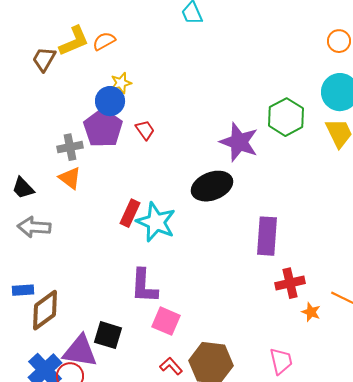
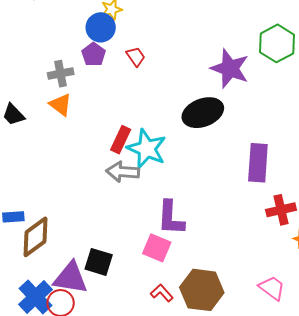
purple pentagon: (103, 128) -> (94, 54), size x0.6
gray arrow: (34, 227) -> (123, 172), moved
purple L-shape: (144, 286) -> (171, 218), moved
pink trapezoid: (281, 361) -> (272, 288), turned -40

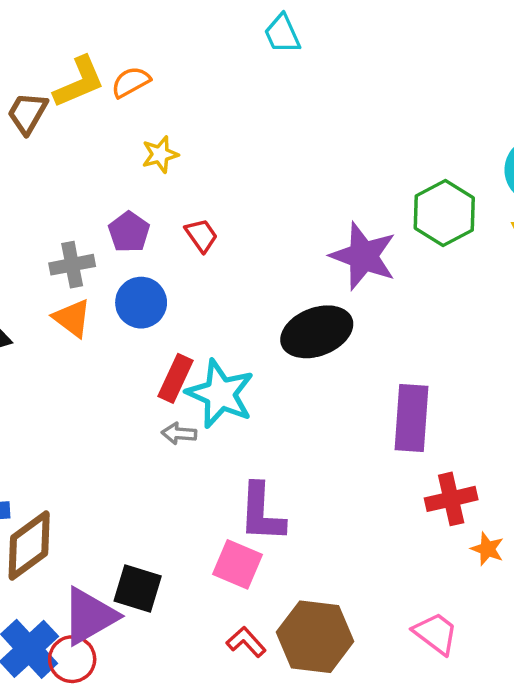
blue circle: (101, 27) -> (141, 303), moved
gray arrow: (123, 172) -> (179, 433), size x0.6
purple triangle: (71, 278) -> (89, 616), turned -39

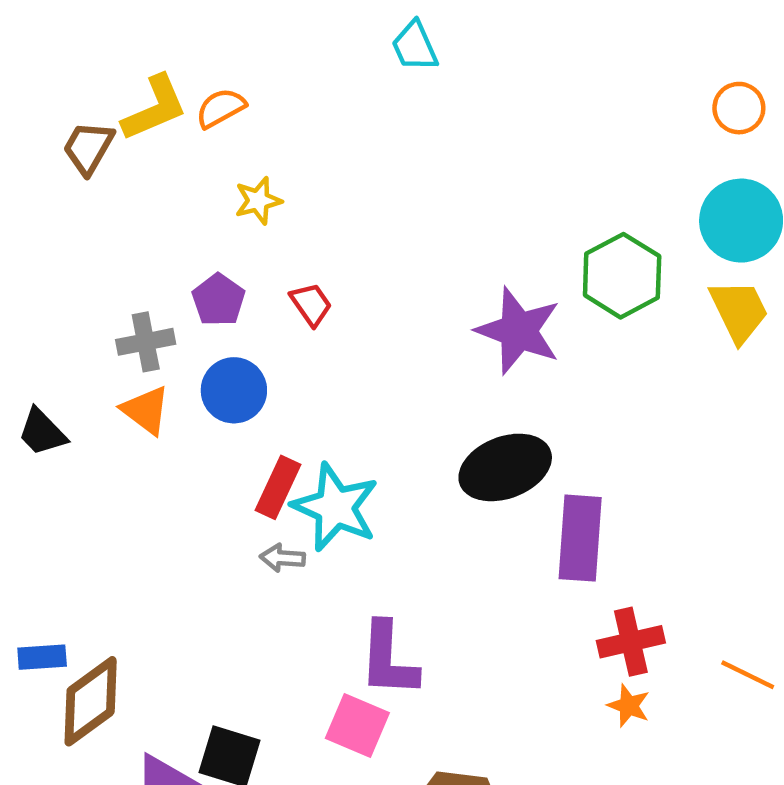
black ellipse: (317, 332) -> (505, 467), moved
orange star: (487, 549) -> (629, 706), moved

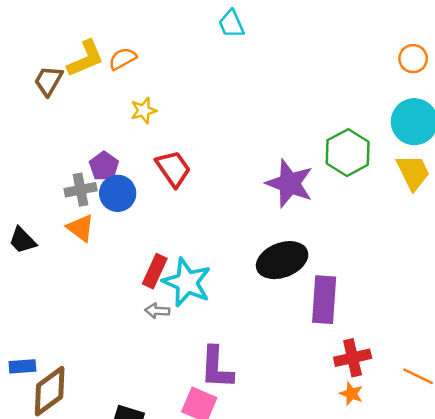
purple pentagon: (218, 300) -> (104, 166), moved
red trapezoid: (311, 304) -> (173, 169), size x1.5
blue circle: (234, 390) -> (118, 193), moved

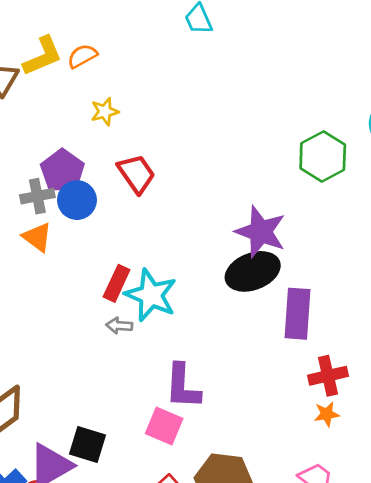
purple pentagon: (104, 166) -> (62, 171), size x1.4
purple star: (289, 183) -> (261, 232), moved
orange star: (351, 394) -> (327, 414), turned -30

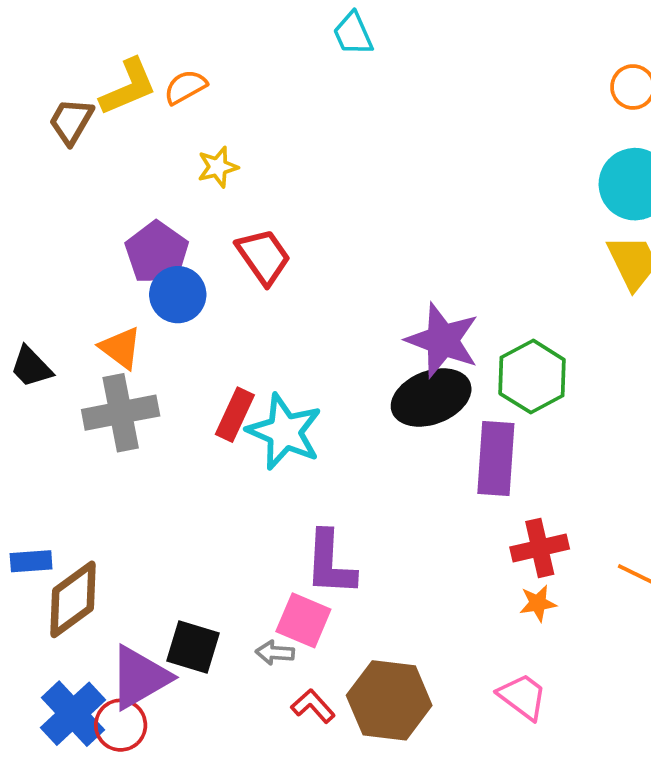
green hexagon: (323, 156) -> (532, 377), moved
gray cross: (37, 196) -> (121, 413), moved, size x1.5
gray arrow: (119, 326) -> (275, 653), moved

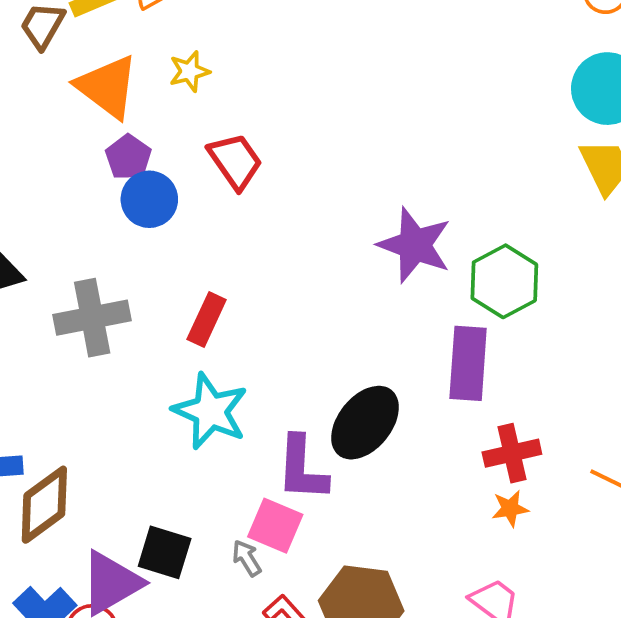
purple pentagon: (157, 253) -> (128, 157), size x0.7
orange triangle: (121, 348) -> (107, 87), moved, size x1.5
black ellipse: (431, 397) -> (365, 423), moved, turned -30
cyan star: (284, 432) -> (210, 411), moved
gray arrow: (275, 653) -> (247, 558), turned 54

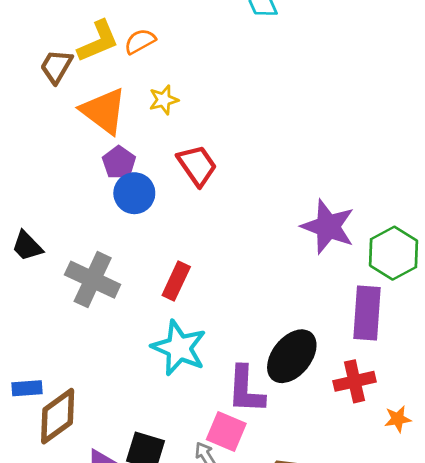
gray cross: (92, 318) -> (93, 280), turned 36
red cross: (512, 453) -> (354, 381), moved

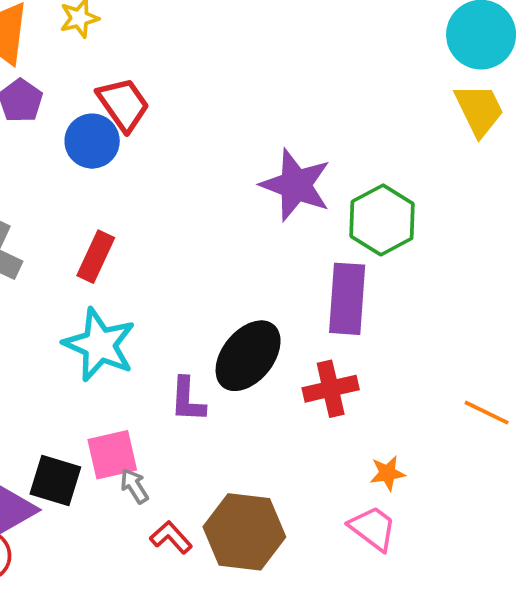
blue circle: (134, 193) -> (92, 141), moved
purple L-shape: (246, 390) -> (187, 400), size x0.7
orange star: (398, 419) -> (387, 473), moved
pink square: (226, 431) -> (112, 455), moved, turned -36

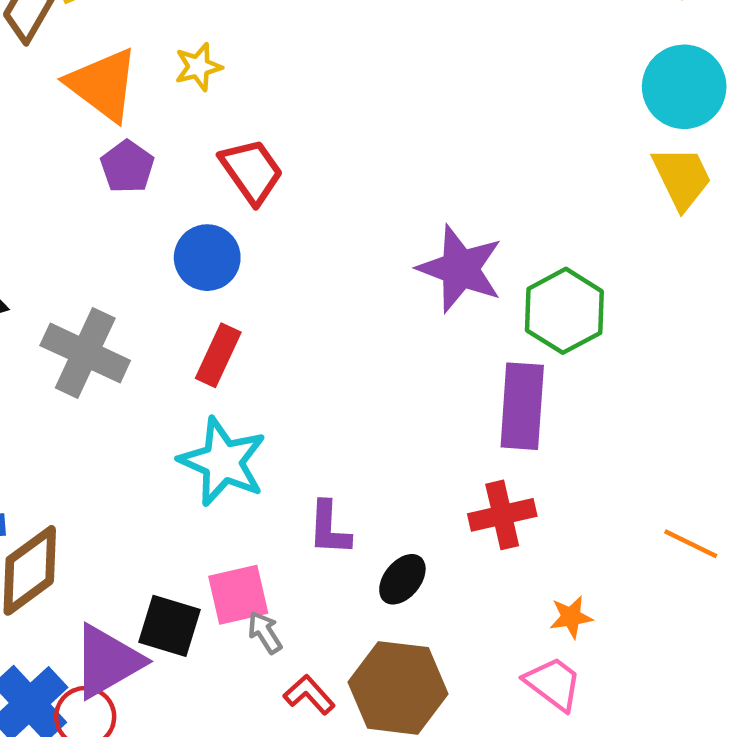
blue circle: (92, 141) -> (207, 258), moved
black ellipse: (248, 356) -> (402, 579), moved, size x0.6

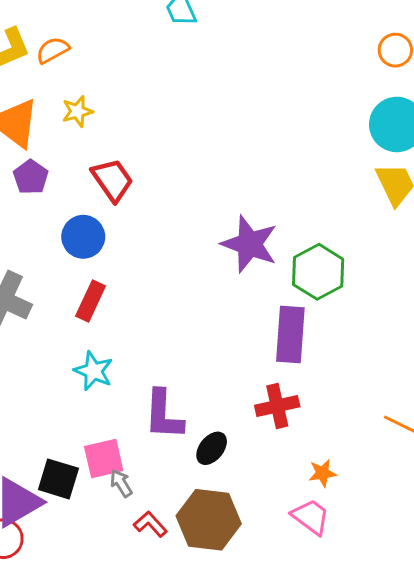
cyan star: (223, 462) -> (93, 371), size x0.7
purple L-shape: (329, 528) -> (163, 415), size x1.4

